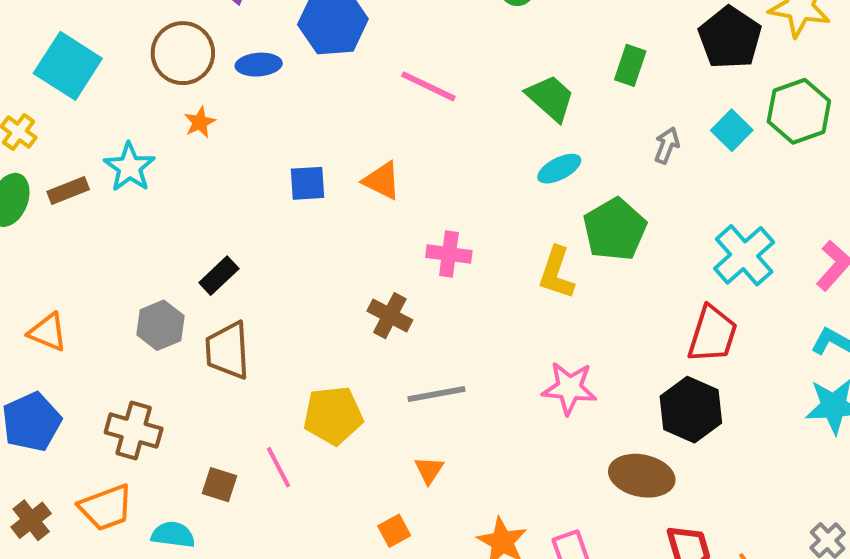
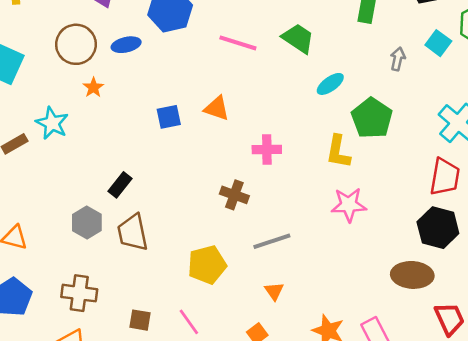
green trapezoid: (550, 98) -> (298, 38), moved
pink star: (569, 388) -> (349, 205), moved
pink line: (279, 467) -> (189, 322), moved

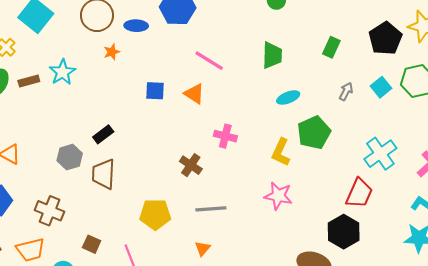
green trapezoid: (298, 38) -> (272, 55), turned 44
pink line: (238, 43) -> (209, 61), moved
orange star: (93, 87) -> (112, 52), moved

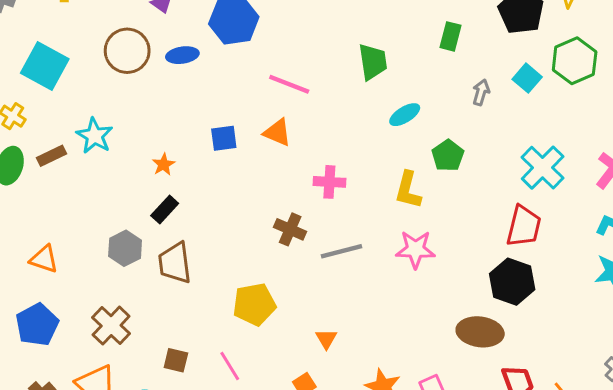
orange star: (112, 52) -> (164, 164), moved
green pentagon: (314, 133) -> (448, 156), size x0.7
gray line: (211, 209) -> (341, 251), moved
brown cross: (50, 211) -> (111, 326), turned 32

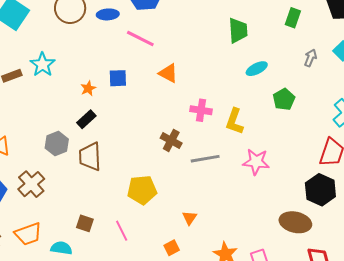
pink line: (289, 84) -> (140, 38), moved
blue square: (224, 138) -> (118, 78), moved
yellow L-shape: (408, 190) -> (234, 121), moved
brown cross: (111, 326) -> (31, 184), moved

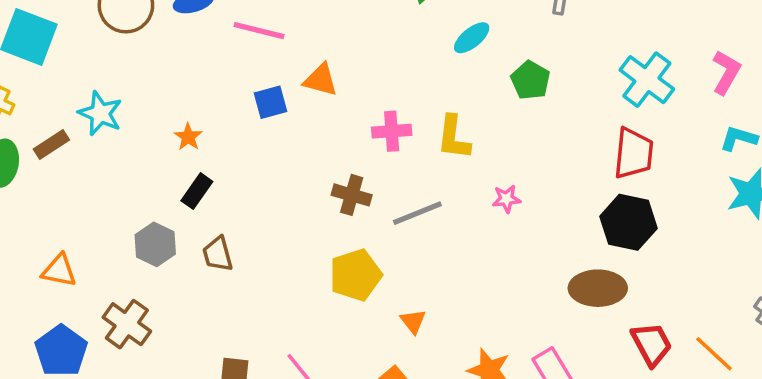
blue square: (118, 78) -> (270, 102), moved
brown trapezoid: (90, 157) -> (218, 254), size x0.7
pink star: (256, 162) -> (506, 199), size x0.6
yellow pentagon: (142, 190) -> (356, 275), moved

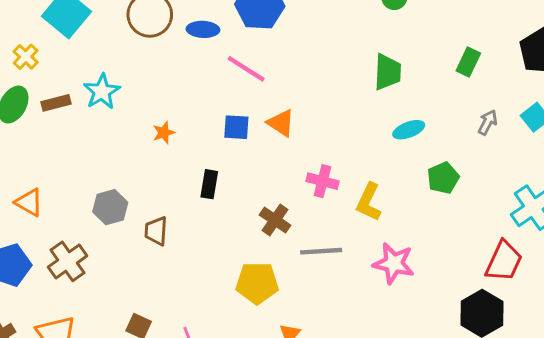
black rectangle: (197, 191) -> (209, 184), moved, turned -44
pink star: (506, 199) -> (394, 263), size x1.8

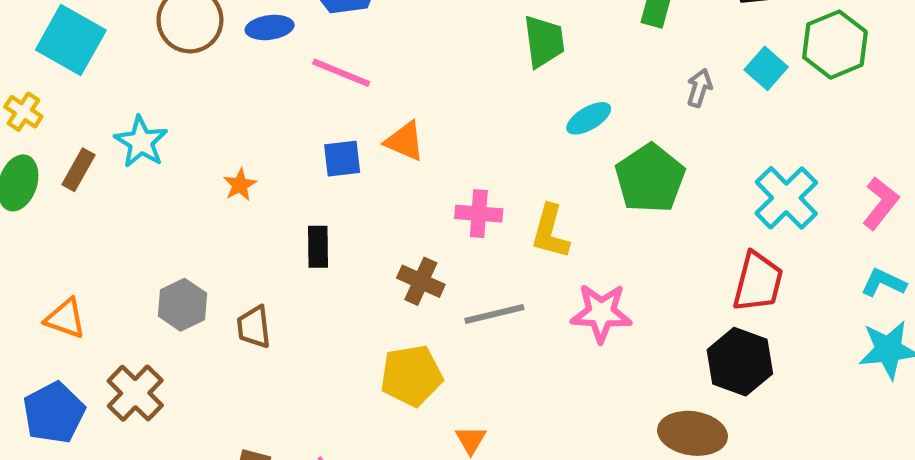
brown rectangle: (56, 103) -> (78, 170), turned -36
green pentagon: (443, 178) -> (650, 178), size x1.5

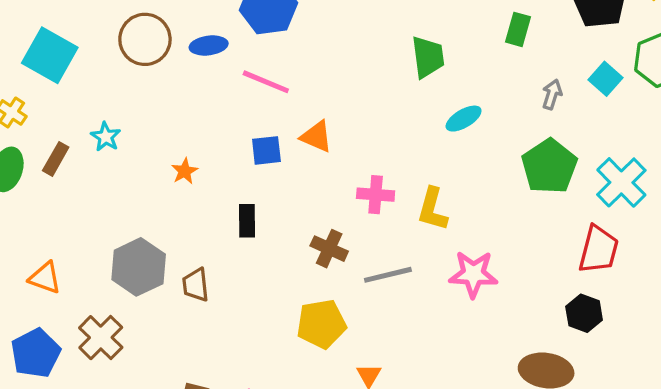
cyan star: (141, 142) -> (106, 137), size x0.7
green pentagon: (650, 178) -> (549, 166), moved
gray hexagon: (182, 305) -> (139, 267), size x1.4
black hexagon: (740, 362) -> (584, 313), size x0.7

